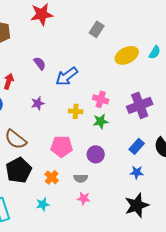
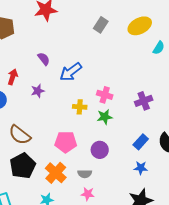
yellow ellipse: (127, 55) -> (140, 26), moved
purple star: (38, 103) -> (38, 91), moved
purple cross: (140, 105) -> (144, 101), size x0.7
orange cross: (52, 177) -> (56, 173), size x1.5

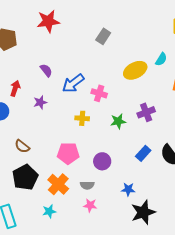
yellow ellipse: (140, 26) -> (135, 70), moved
pink cross: (105, 95) -> (99, 93), moved
green star: (105, 117) -> (118, 121), moved
brown semicircle: (20, 135) -> (22, 146), size x0.7
blue star: (141, 168) -> (128, 189), moved

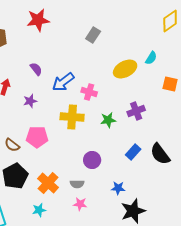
yellow cross: (82, 118) -> (72, 117), size x1.6
pink pentagon: (68, 153) -> (37, 137), moved

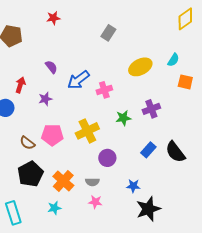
red star: (38, 20) -> (53, 18), size x0.6
cyan semicircle: (151, 58) -> (173, 60), moved
pink cross: (89, 92) -> (104, 90), turned -35
yellow cross: (72, 117) -> (87, 131), moved, turned -30

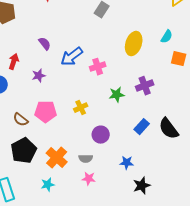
yellow ellipse: (140, 67) -> (134, 44), turned -45
yellow cross: (87, 131) -> (81, 108), size x0.6
black star: (148, 209) -> (142, 186), size x0.7

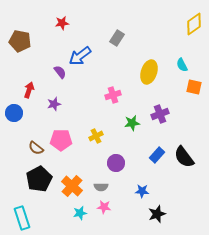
cyan semicircle: (167, 37) -> (182, 65), turned 120
blue arrow: (72, 57) -> (80, 56), moved
cyan star: (48, 185) -> (80, 213), moved

